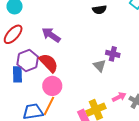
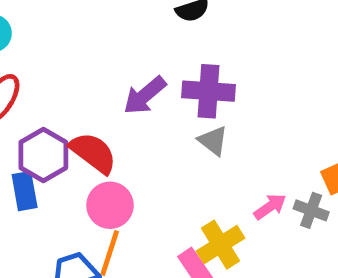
purple arrow: (51, 35) -> (145, 95), moved, turned -66
purple cross: (113, 54) -> (208, 91), moved, size x1.5

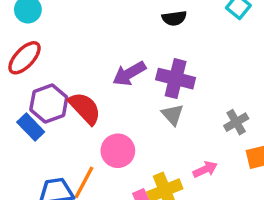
blue rectangle: (25, 191) -> (31, 127), turned -44
pink circle: (110, 205) -> (118, 151), moved
gray cross: (311, 210) -> (236, 122), moved, turned 30

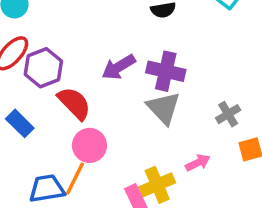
purple hexagon: (49, 103) -> (43, 68), moved
gray triangle: (173, 115) -> (163, 108), size x1.5
pink circle: (118, 151) -> (89, 145), moved

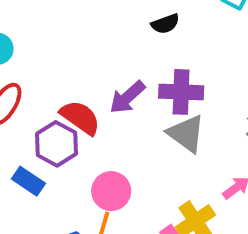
purple hexagon: (43, 68) -> (56, 144), moved
red semicircle: (74, 103) -> (80, 117), moved

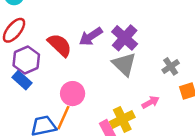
purple cross: (181, 92) -> (125, 38), turned 32
purple hexagon: (56, 144) -> (26, 60), moved

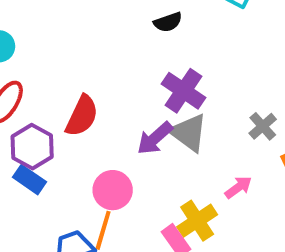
purple arrow: (91, 37) -> (155, 138), moved
red semicircle: (60, 45) -> (82, 116), turned 80

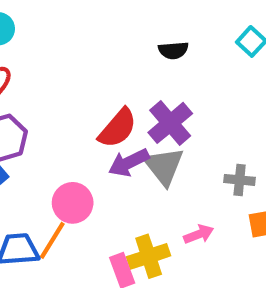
red semicircle: (82, 116) -> (118, 128), moved
gray cross: (263, 126) -> (240, 180), turned 32

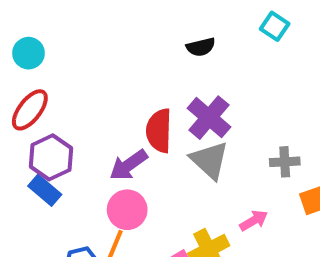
red semicircle: (118, 128) -> (159, 131), turned 150
purple arrow: (129, 163) -> (129, 165), moved

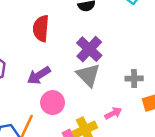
red semicircle: (159, 131) -> (41, 28), moved
pink circle: (127, 210) -> (53, 103), moved

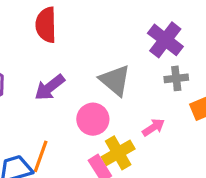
purple cross: (89, 49) -> (165, 40), moved
pink circle: (53, 103) -> (93, 119), moved

